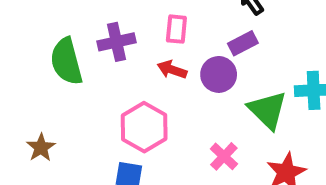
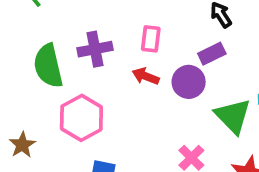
pink hexagon: (144, 127) -> (81, 118), moved

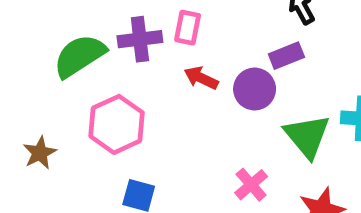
pink rectangle: (151, 39) -> (188, 28), moved
green semicircle: (48, 66) -> (80, 56), turned 66

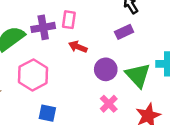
purple circle: (255, 89) -> (106, 69), moved

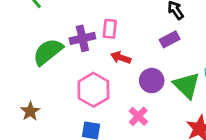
pink hexagon: (33, 75) -> (93, 90), moved
pink cross: (109, 104) -> (138, 116), moved

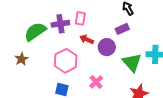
purple circle: (152, 81) -> (107, 47), moved
brown star: (30, 111) -> (21, 59), moved

